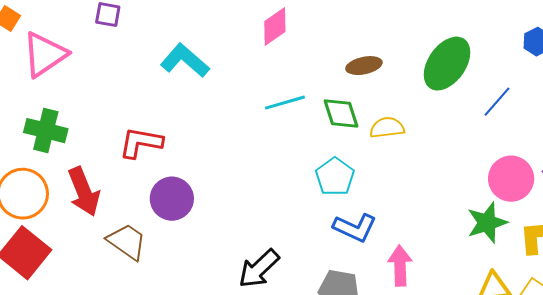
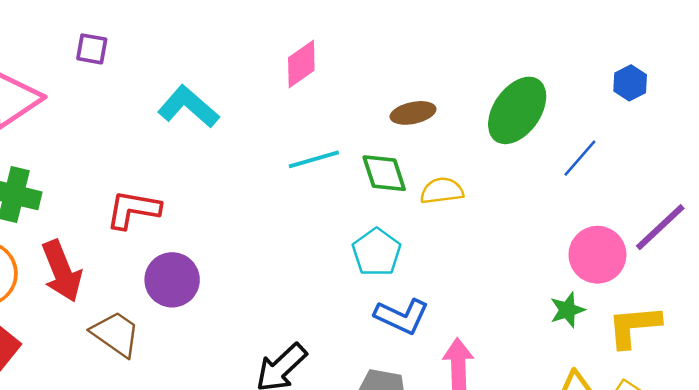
green star: (487, 223) -> (567, 310), size x0.7

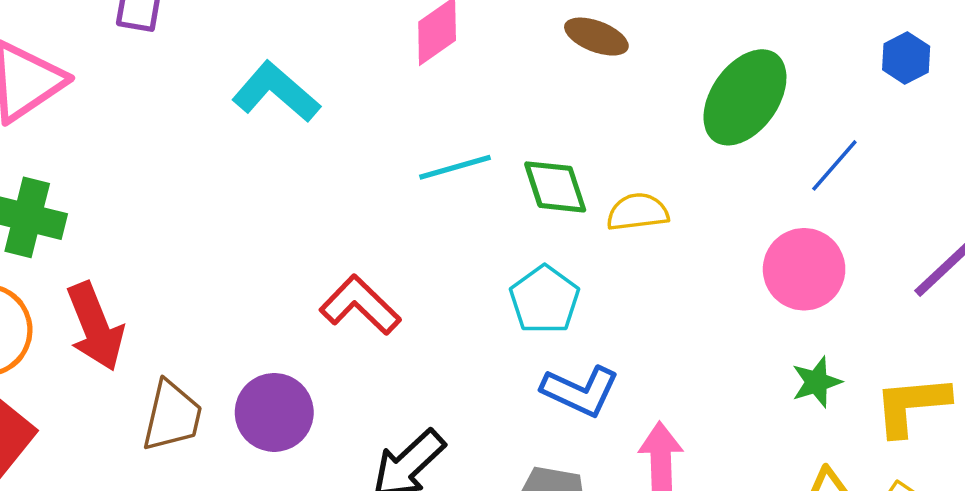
brown ellipse: (413, 113) -> (596, 37), moved, turned 33
red L-shape: (133, 210) -> (360, 305), moved, turned 34
pink circle: (597, 255) -> (804, 269), moved
purple circle: (172, 280) -> (274, 412), moved
brown trapezoid: (116, 334) -> (172, 416), turned 68

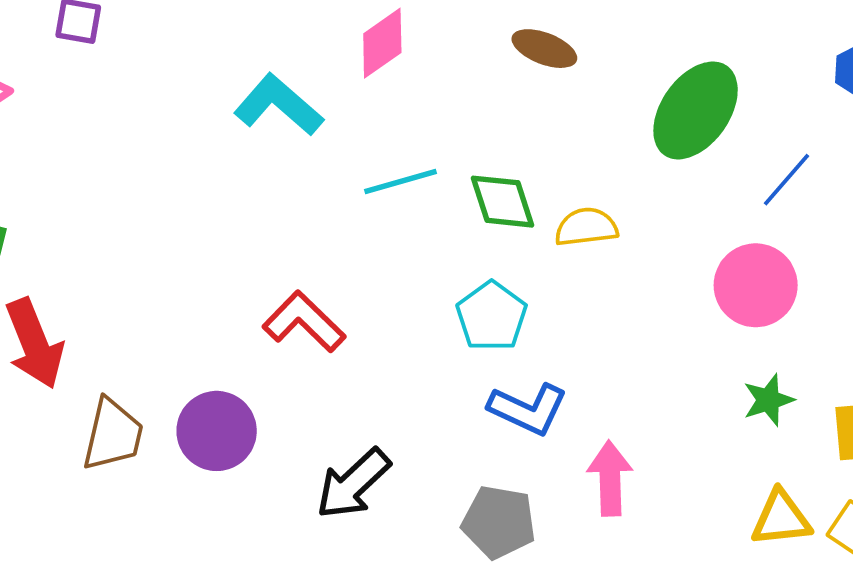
cyan L-shape: (276, 92) -> (278, 105), moved

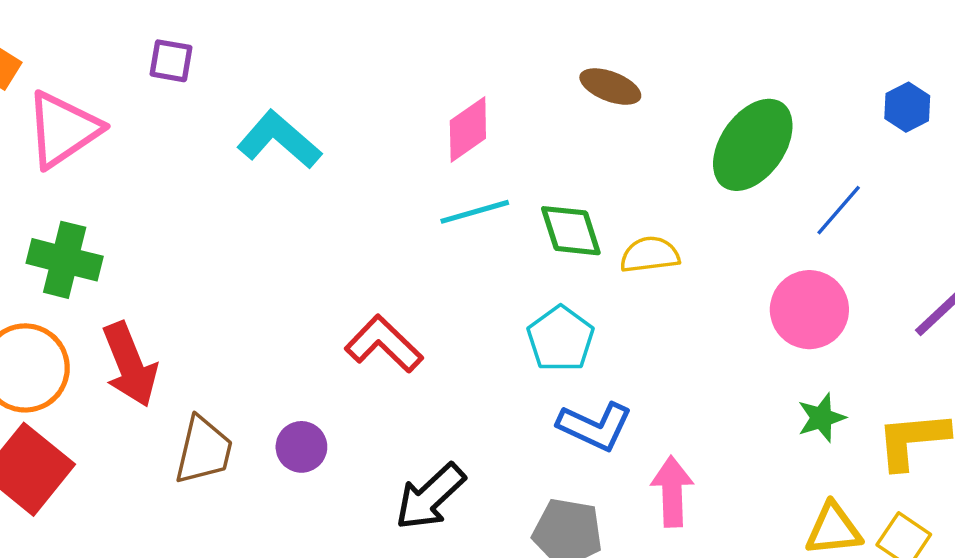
pink diamond: (382, 43) -> (468, 129), moved
cyan L-shape: (278, 105) -> (279, 140), moved
purple circle: (217, 431) -> (301, 447), size x0.7

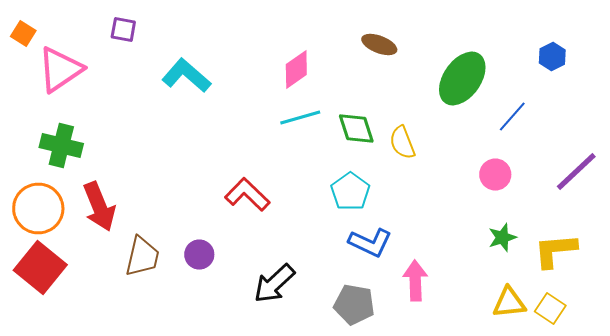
yellow semicircle: (650, 255) -> (402, 142), turned -104
pink circle: (809, 310) -> (495, 174), size x0.7

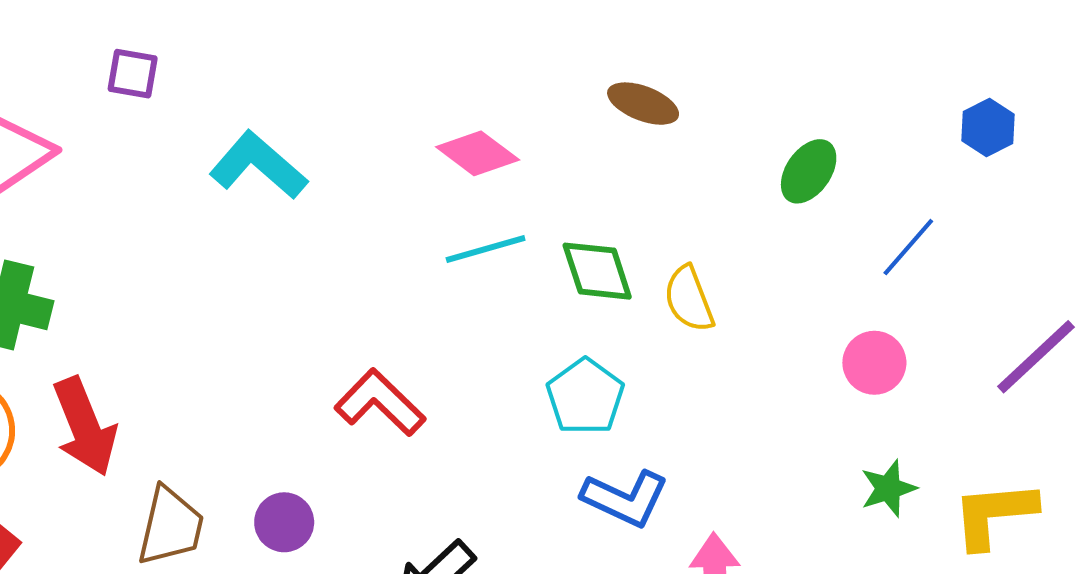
pink diamond: (296, 70) -> (478, 153), turned 72
green ellipse: (462, 78) -> (809, 171), size x0.6

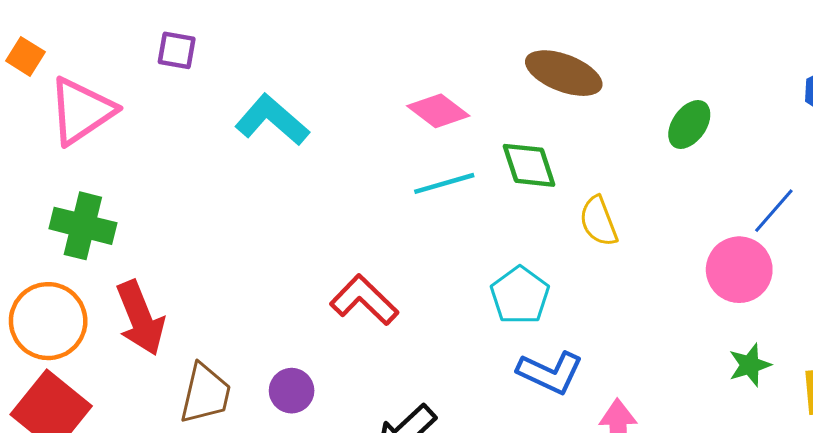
brown ellipse: (643, 104) -> (564, 73), size x1.4
blue line: (908, 247) -> (774, 211), moved
green diamond: (597, 271) -> (529, 165), moved
pink circle: (874, 363) -> (739, 270), size x1.4

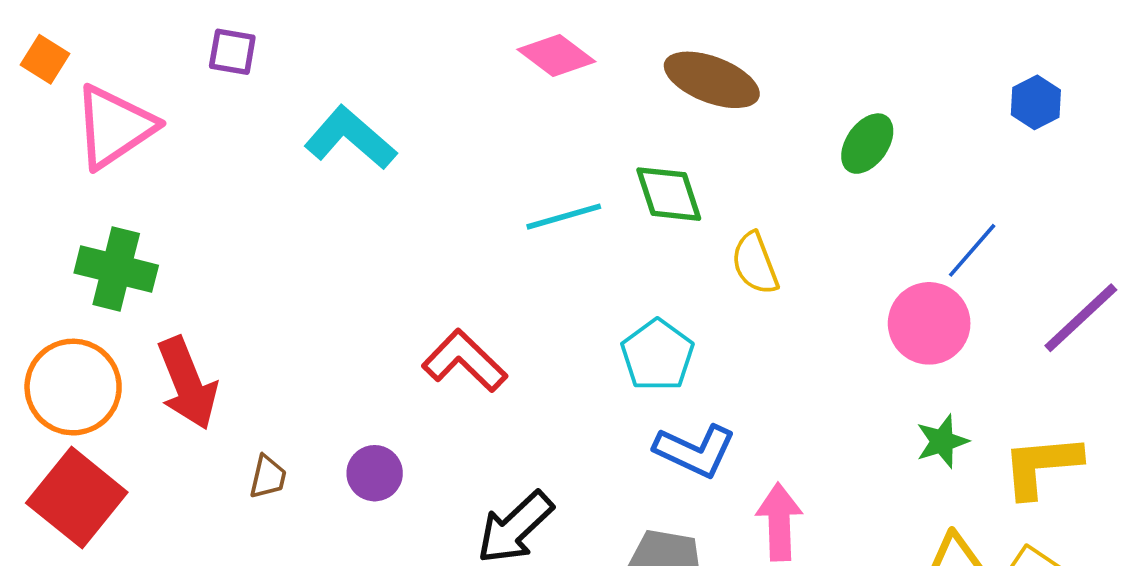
pink diamond: (438, 111) -> (556, 55), moved
brown trapezoid: (205, 394) -> (268, 477), size x0.6

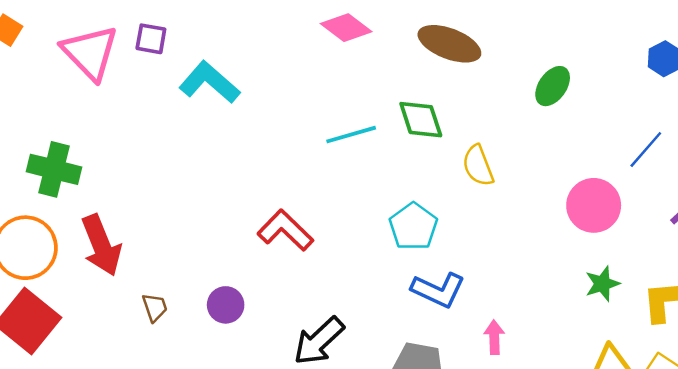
purple square: (232, 52) -> (151, 39), moved
pink triangle: (114, 127) -> (90, 52), moved, turned -40
blue line: (972, 250) -> (646, 149), moved
brown trapezoid: (268, 477) -> (155, 307), turned -32
pink arrow: (779, 522) -> (494, 337), size x0.7

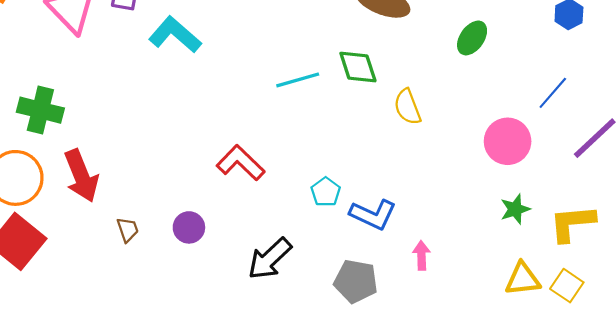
cyan pentagon: (413, 227) -> (326, 192), moved, size x0.7

